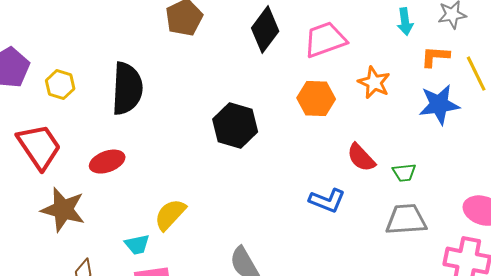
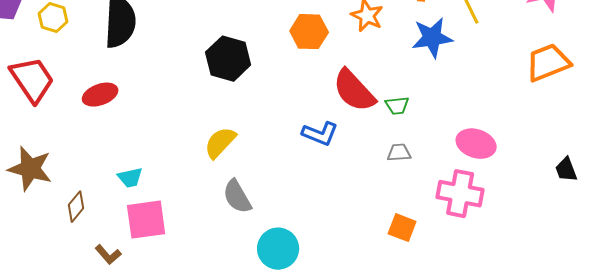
red semicircle: (361, 158) -> (354, 91), size x1.5
brown star: (63, 210) -> (30, 169), moved
yellow semicircle: (170, 215) -> (220, 143), moved
gray trapezoid: (406, 220) -> (399, 153), size x0.6

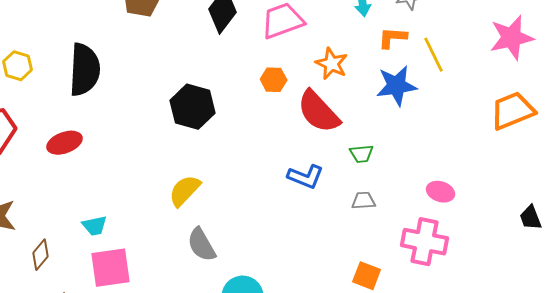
orange hexagon: (309, 32) -> (274, 80), size x0.7
red semicircle: (354, 91) -> (319, 112), moved
blue L-shape: (320, 134) -> (306, 177), moved
pink ellipse: (476, 144) -> (441, 192), size x0.7

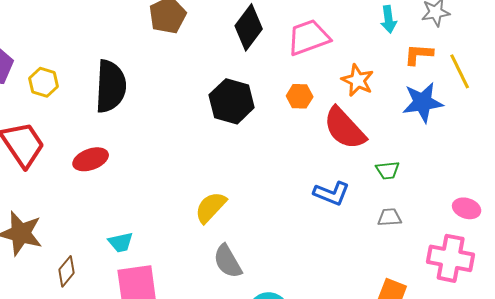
black hexagon: (193, 107) -> (232, 101), moved

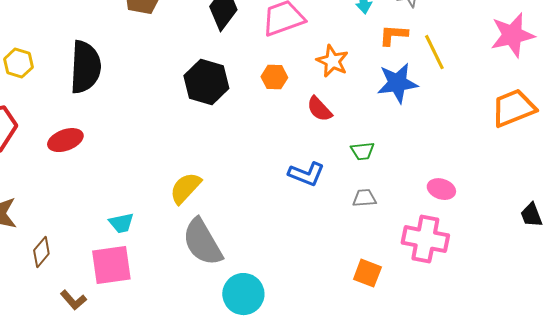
red semicircle: (345, 128) -> (319, 109), size x0.6
cyan trapezoid: (121, 242) -> (121, 223), moved
gray semicircle: (228, 261) -> (202, 242), size x1.4

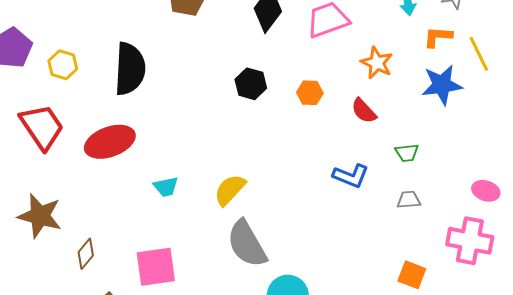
orange hexagon: (274, 77) -> (310, 93), moved
black hexagon: (206, 82) -> (251, 84), size x0.7
red ellipse: (65, 140) -> (110, 142), size x1.4
cyan trapezoid: (121, 223) -> (166, 187), moved

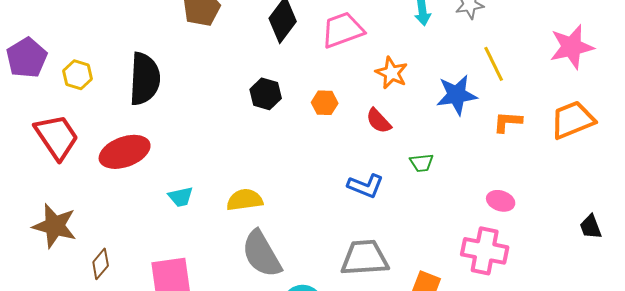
orange L-shape: (438, 37) -> (508, 122), moved
yellow semicircle: (230, 190) -> (245, 200), turned 39
gray trapezoid: (409, 200) -> (365, 258), moved, size x2.0

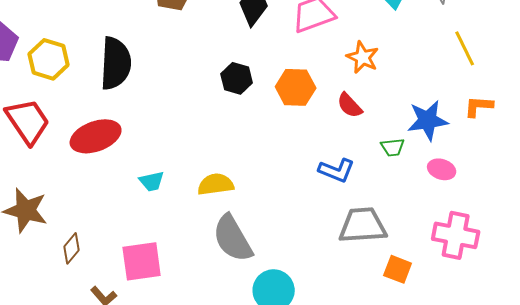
yellow hexagon: (78, 75) -> (49, 59), size x1.4
blue star: (457, 95) -> (428, 120), moved
orange hexagon: (325, 103) -> (296, 87), size x1.5
pink ellipse: (501, 201) -> (442, 169), moved
gray trapezoid: (365, 258) -> (363, 225), moved

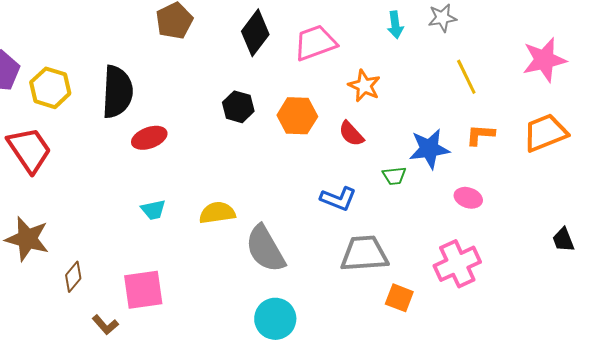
red ellipse: (96, 136) -> (149, 138), moved, size x0.7
pink ellipse: (442, 169) -> (468, 198), moved
pink cross: (456, 235) -> (457, 264), turned -36
gray semicircle: (233, 238) -> (265, 249), moved

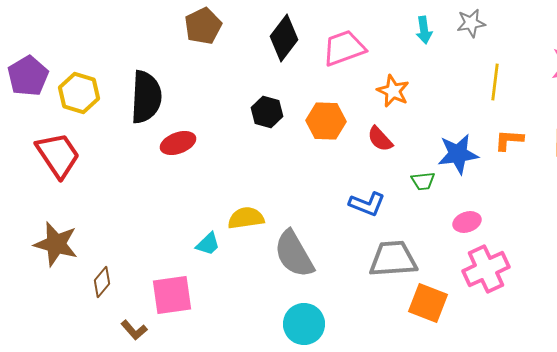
yellow line: (466, 77) -> (495, 82), turned 33
pink ellipse: (468, 198) -> (467, 222), moved, turned -36
cyan trapezoid: (153, 210) -> (208, 244), moved, turned -32
orange square: (399, 298) -> (428, 303), size x1.4

